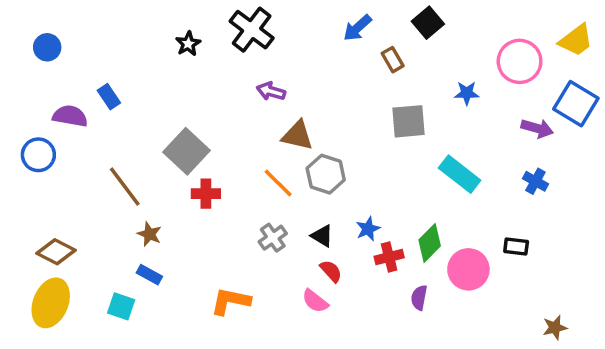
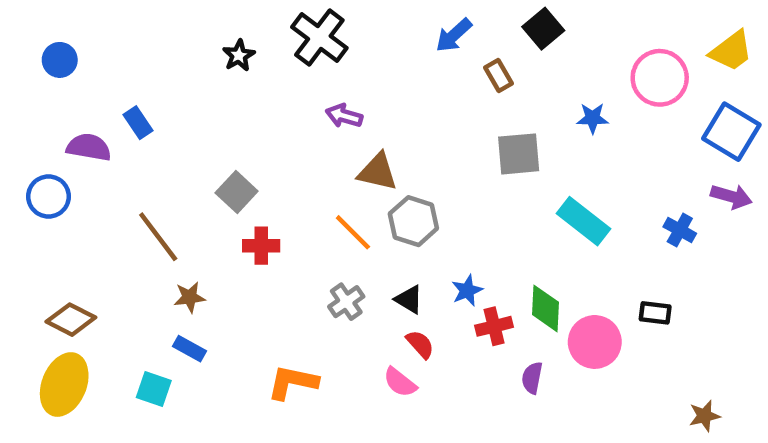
purple arrow: (537, 128) -> (731, 196), moved
gray square: (186, 151) -> (237, 192), size x0.7
brown star: (149, 234) -> (190, 297), turned -30
green diamond: (430, 243) -> (545, 308), turned -42

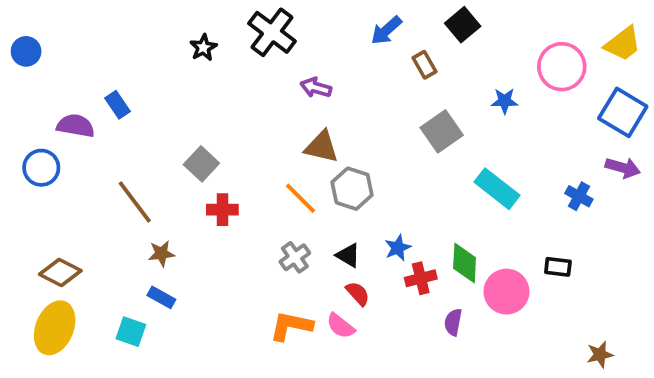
blue circle: (60, 60) -> (26, 51), moved
purple arrow: (344, 116) -> (316, 88), moved
gray square: (519, 154) -> (442, 131), turned -30
orange L-shape: (293, 382) -> (291, 326), moved

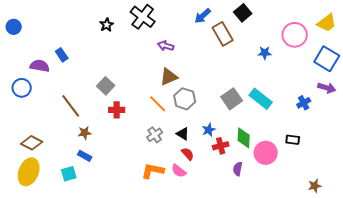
brown rectangle: (424, 65) -> (223, 34), size x1.6
gray square: (442, 131) -> (232, 99), moved
brown triangle: (322, 147) -> (169, 77), turned -36
blue cross: (579, 196) -> (304, 103), turned 32
cyan square: (131, 332) -> (69, 174), turned -35

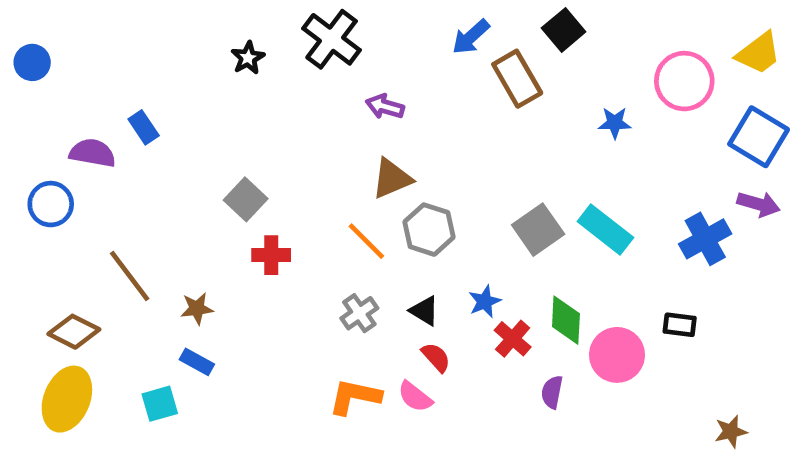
blue cross: (304, 103) -> (705, 239), size x1.5
brown line: (71, 106) -> (130, 276), moved
red cross: (221, 146) -> (513, 339), turned -35

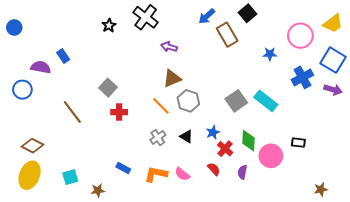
blue cross: (705, 239) -> (302, 77), moved
brown line: (130, 276) -> (72, 112), moved
brown star: (197, 308) -> (98, 190), moved
red semicircle: (436, 357) -> (214, 169), moved
blue rectangle: (197, 362) -> (123, 168), moved

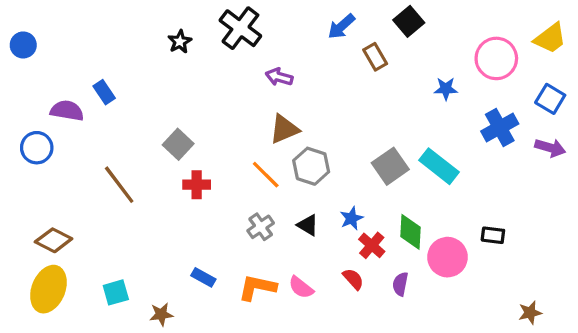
brown rectangle: (227, 35) -> (375, 57), size x0.7
blue square: (333, 60) -> (550, 99), size x0.7

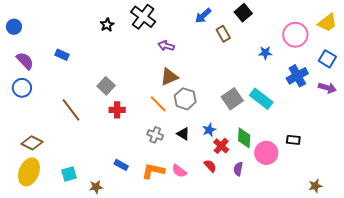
blue rectangle: (104, 92) -> (62, 55), turned -32
purple semicircle: (67, 111) -> (25, 61), moved, turned 36
gray cross: (261, 227) -> (155, 135), turned -35

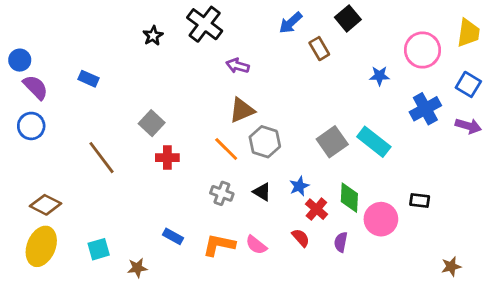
yellow trapezoid: (327, 23) -> (468, 33), turned -45
blue circle: (14, 27) -> (20, 60), moved

